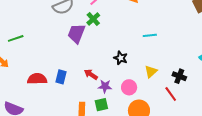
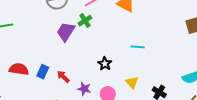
yellow triangle: (151, 71) -> (132, 83), turned -40
red arrow: (91, 74) -> (63, 77), moved

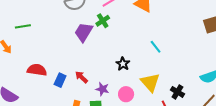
cyan line: (138, 47) -> (156, 47), turned 48
blue rectangle: (43, 72) -> (60, 80), moved
yellow triangle: (132, 83) -> (150, 82), size x1.5

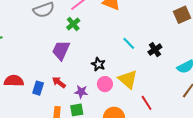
purple trapezoid: (84, 32) -> (61, 50), moved
black cross: (177, 92) -> (155, 50), moved, turned 32
pink circle: (126, 94) -> (105, 84), moved

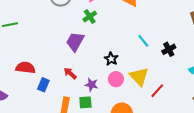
blue rectangle: (38, 88) -> (43, 85), moved
red line: (147, 103) -> (157, 91), moved, turned 70

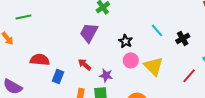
black star: (111, 59) -> (126, 41), moved
pink circle: (116, 79) -> (131, 60), moved
red line: (157, 91) -> (189, 76), moved

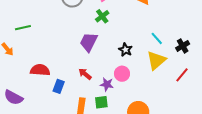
pink circle: (131, 60) -> (122, 74), moved
yellow triangle: (154, 66) -> (156, 60), moved, turned 35
red line: (189, 76) -> (182, 75), moved

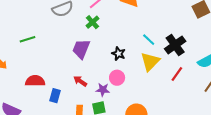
green line: (23, 28) -> (27, 39), moved
black cross: (183, 46) -> (175, 45), size x1.5

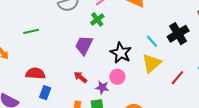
black cross: (175, 45) -> (178, 34), moved
black star: (119, 54) -> (121, 53), size x1.5
blue rectangle: (55, 96) -> (45, 93), moved

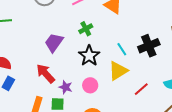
green cross: (97, 19) -> (86, 29), moved
red arrow: (80, 77) -> (46, 74), size x1.5
pink circle: (117, 77) -> (90, 85), moved

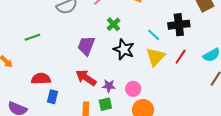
black cross: (149, 46) -> (179, 25), turned 30
pink circle: (90, 85) -> (133, 89), moved
red line: (141, 89) -> (181, 57), moved

